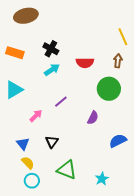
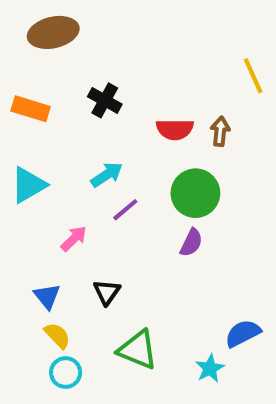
brown arrow: (118, 61) -> (220, 131), moved
cyan arrow: (52, 70) -> (107, 175), moved
green circle: (109, 89) -> (195, 193), moved
blue semicircle: (118, 141) -> (243, 333), moved

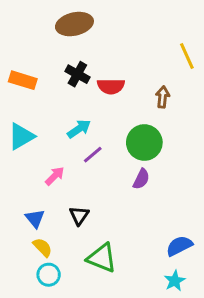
brown ellipse: (53, 32) -> (74, 24), moved
red semicircle: (175, 129) -> (111, 86), moved
cyan star: (210, 368) -> (175, 281), moved

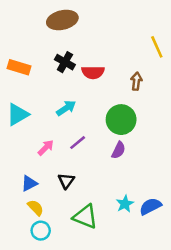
purple line: (93, 155) -> (78, 143), moved
blue triangle: (35, 218) -> (29, 183), turned 42
cyan star: (175, 281) -> (125, 204), moved

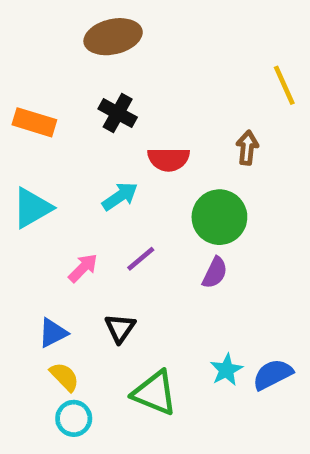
red semicircle: (93, 72) -> (169, 159), moved

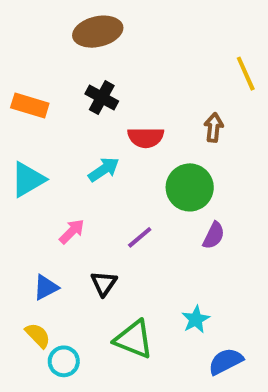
purple line: (141, 259) -> (140, 237), moved
purple semicircle: (215, 273) -> (214, 235), moved
blue semicircle: (273, 374) -> (226, 361), moved
yellow semicircle: (64, 377) -> (38, 335), moved

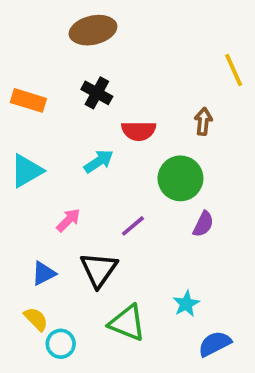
black triangle: (104, 283) -> (99, 270), size x1.5

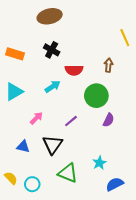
blue triangle: (44, 273) -> (23, 147), turned 40
yellow semicircle: (36, 319) -> (11, 178), moved

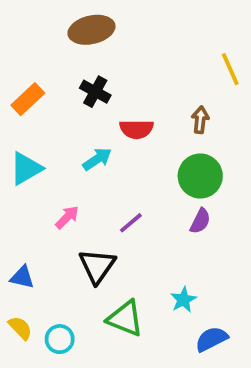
orange rectangle: (15, 54) -> (28, 99), turned -60
green circle: (96, 96) -> (200, 176), moved
blue triangle: (23, 147) -> (22, 277), moved

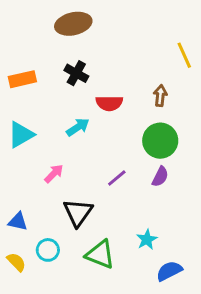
orange rectangle: (28, 99) -> (22, 79), turned 30
purple line: (131, 223) -> (117, 178), moved
cyan circle: (60, 339) -> (48, 250), moved

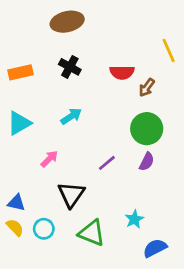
brown arrow: (160, 96) -> (147, 87), turned -150
red semicircle: (109, 103) -> (122, 72), moved
yellow semicircle: (16, 262) -> (15, 227), moved

